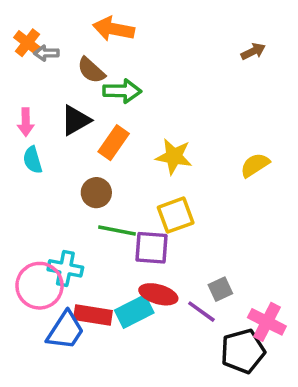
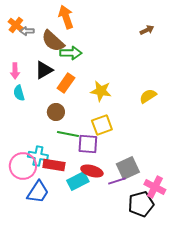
orange arrow: (114, 29) -> (66, 17), turned 60
brown semicircle: (91, 70) -> (53, 41), size x1.4
gray square: (220, 289) -> (128, 168), size x1.6
purple line: (201, 312) -> (117, 181), turned -54
red rectangle: (93, 315) -> (54, 165), moved

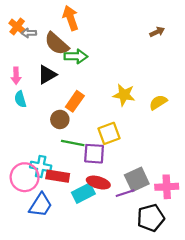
orange rectangle: (66, 83) -> (75, 101), moved
yellow star: (101, 91) -> (124, 95), moved
pink cross: (155, 187) -> (167, 187), moved, turned -30

